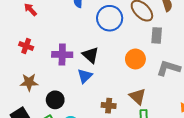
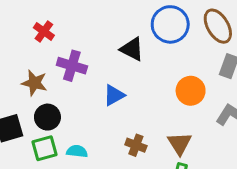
purple cross: (62, 55) -> (72, 66), moved
black triangle: (91, 55) -> (132, 49), moved, turned -30
black circle: (55, 100) -> (47, 117), moved

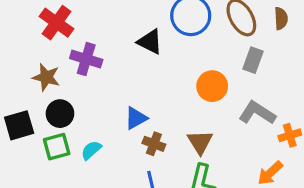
red cross: (44, 31) -> (56, 23), size x1.5
blue triangle: (114, 95) -> (136, 118), moved
cyan semicircle: (77, 151) -> (91, 150), turned -48

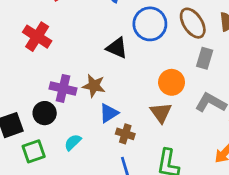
purple cross: (86, 59) -> (63, 88), moved
brown star: (46, 77) -> (94, 86), moved
brown triangle: (200, 142) -> (161, 113), moved
green square: (57, 147) -> (34, 151), moved

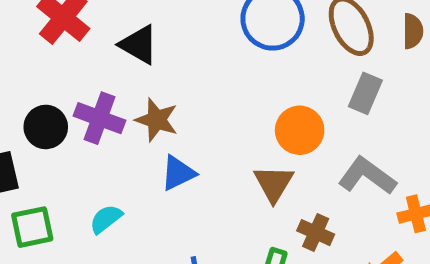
black triangle: (117, 48) -> (139, 45), moved
black circle: (45, 113) -> (46, 127), moved
brown cross: (125, 134) -> (316, 233), moved

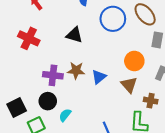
black triangle: (139, 45) -> (74, 35), moved
black circle: (46, 127) -> (48, 101), moved
blue triangle: (178, 173) -> (99, 77), moved

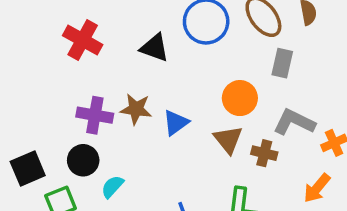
black triangle: (74, 35) -> (155, 48), moved
red cross: (29, 38) -> (83, 40), moved
brown cross: (151, 101) -> (264, 153), moved

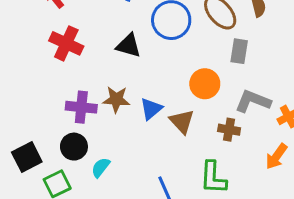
brown triangle: (228, 140) -> (182, 121), moved

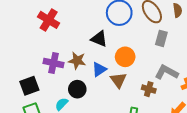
black triangle: (129, 46) -> (99, 39), moved
orange circle: (205, 84) -> (125, 57), moved
black circle: (74, 147) -> (77, 89), moved
black square: (27, 157) -> (29, 86), moved

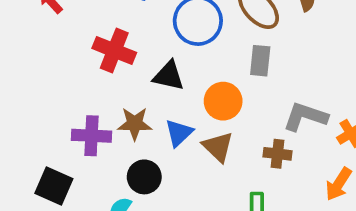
red cross: (49, 20) -> (114, 50), moved
gray rectangle: (161, 38) -> (260, 61), moved
black square: (29, 86) -> (54, 186), turned -36

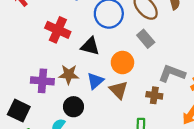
gray rectangle: (260, 61) -> (146, 39), turned -48

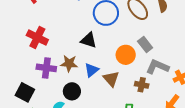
red cross: (58, 30) -> (37, 37), moved
gray rectangle: (146, 39) -> (145, 45), moved
orange circle: (122, 63) -> (126, 55), moved

